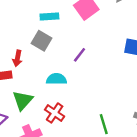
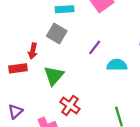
cyan semicircle: (56, 79) -> (117, 65), moved
green triangle: (23, 100) -> (54, 76), moved

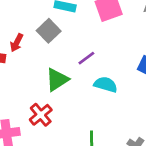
green triangle: (54, 76) -> (57, 80), moved

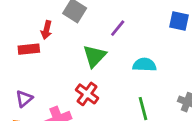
cyan semicircle: (106, 84) -> (144, 65), moved

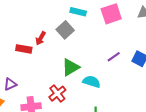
purple line: (118, 28) -> (114, 57), moved
cyan semicircle: (144, 65) -> (92, 82), moved

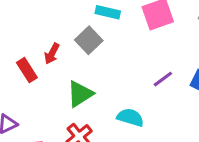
red rectangle: (24, 49) -> (27, 70), turned 49
green triangle: (71, 67) -> (80, 94), moved

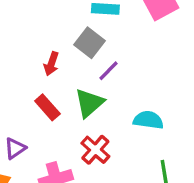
red rectangle: (27, 70) -> (47, 107), moved
purple line: (163, 79) -> (109, 71), moved

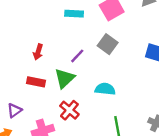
gray square: (89, 43) -> (108, 44), moved
red rectangle: (47, 107) -> (36, 82), turned -36

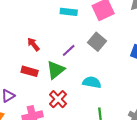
red arrow: (38, 52) -> (33, 44), turned 120

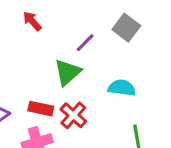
red arrow: (33, 44) -> (32, 21), moved
red rectangle: (30, 71) -> (41, 109), moved

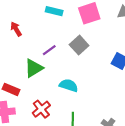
red cross: (73, 115) -> (41, 109), moved

